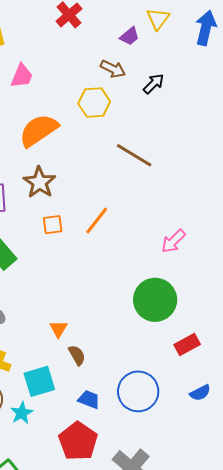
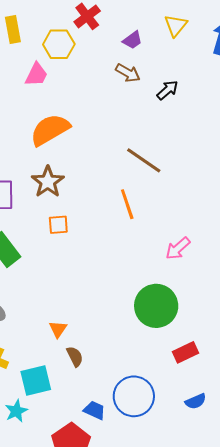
purple trapezoid: (130, 36) -> (132, 40), moved
yellow hexagon: (94, 102) -> (59, 44), moved
orange line: (97, 221) -> (127, 204), moved, turned -60
blue trapezoid: (89, 399) -> (95, 410), moved

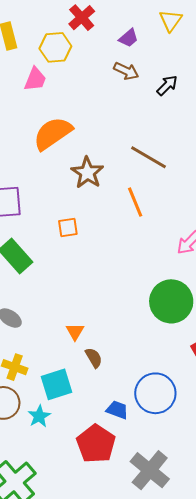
brown star: (48, 182) -> (87, 173), moved

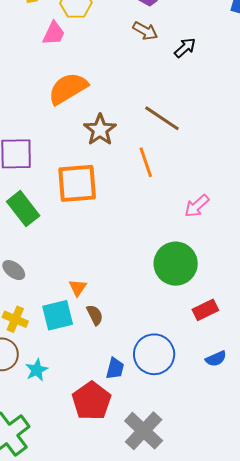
orange square: (68, 228) -> (77, 183), size x2.0
cyan square: (56, 384) -> (58, 315), moved
blue trapezoid: (117, 410) -> (115, 369), turned 80

